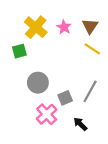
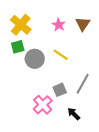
yellow cross: (36, 27) -> (21, 25), moved
yellow line: (92, 49) -> (61, 55), moved
gray circle: (38, 83) -> (35, 59), moved

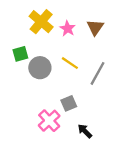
yellow cross: (21, 25) -> (41, 22), moved
gray line: (83, 84) -> (97, 73), moved

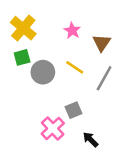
yellow cross: (41, 22) -> (23, 28), moved
brown triangle: (95, 27) -> (102, 43), moved

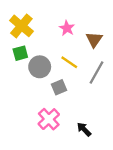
gray square: (73, 110) -> (59, 87), moved

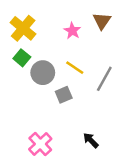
brown triangle: (94, 40) -> (102, 21), moved
green square: (20, 53) -> (22, 58), turned -35
pink cross: (49, 119) -> (40, 144), moved

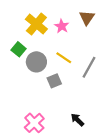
yellow cross: (23, 28) -> (36, 24), moved

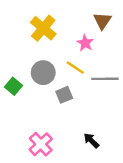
pink star: (62, 26) -> (85, 43), moved
green square: (19, 49) -> (14, 86), moved
gray line: (89, 67) -> (105, 79), turned 60

